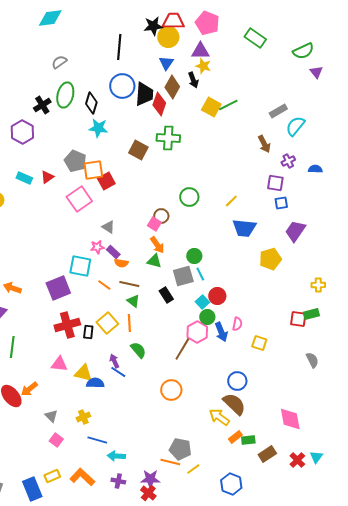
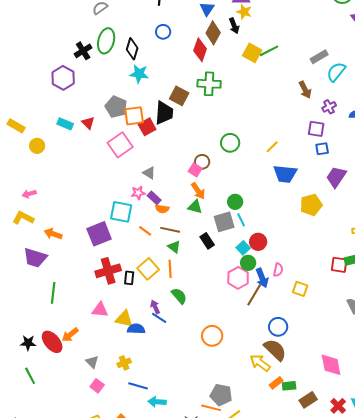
blue circle: (122, 86) -> (163, 32), size x0.6
black trapezoid: (144, 94) -> (164, 113), moved
red triangle: (47, 177) -> (88, 123), turned -40
brown line: (182, 349) -> (254, 295), moved

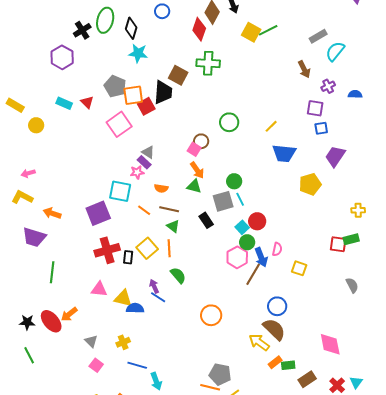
purple rectangle: (154, 198) -> (144, 162), moved
cyan arrow: (157, 402) -> (156, 381), turned -114

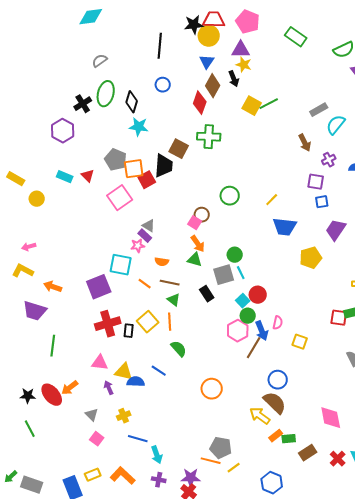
purple arrow: (154, 286) -> (109, 388), moved

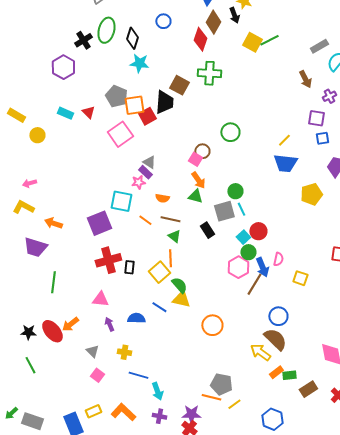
yellow line: (272, 200) -> (284, 140), moved
yellow square: (148, 322) -> (159, 272), moved
yellow triangle: (124, 372) -> (181, 299), moved
yellow cross: (124, 416) -> (124, 352), turned 32

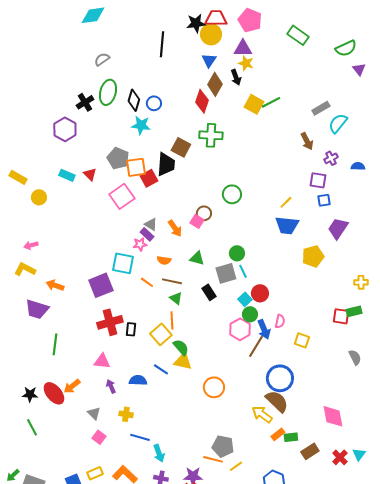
blue circle: (163, 21) -> (154, 103), moved
orange arrow: (198, 180) -> (175, 228), moved
blue circle: (278, 316) -> (280, 378), size x1.4

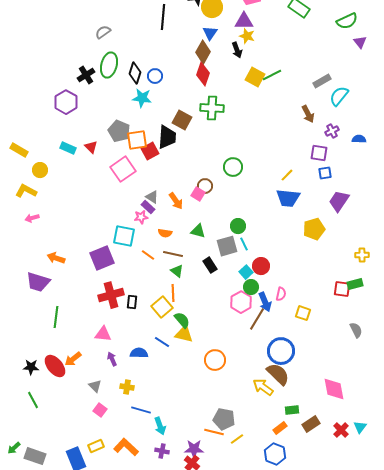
brown diamond: (215, 84) -> (203, 52), moved
yellow L-shape: (25, 269) -> (26, 191), moved
orange rectangle: (278, 434) -> (280, 428), moved

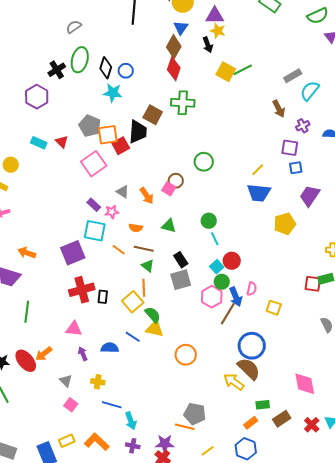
purple rectangle: (148, 207) -> (94, 205), moved
gray square: (227, 246) -> (181, 280), moved
yellow line: (237, 439) -> (208, 451), moved

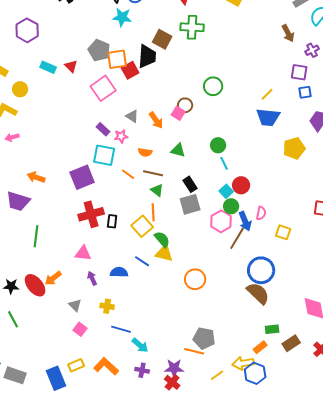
purple hexagon: (37, 97) -> (27, 30), moved
yellow arrow: (234, 382) -> (243, 363), moved, turned -45
cyan arrow: (131, 421) -> (140, 345), turned -30

